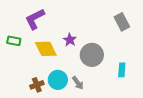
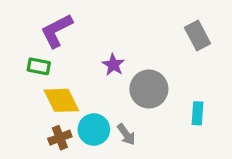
green rectangle: (14, 41) -> (39, 66), moved
yellow diamond: (46, 49) -> (61, 100), moved

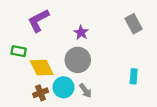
purple star: (113, 65) -> (81, 33), moved
green rectangle: (39, 66) -> (19, 51), moved
gray circle: (149, 89) -> (78, 60), moved

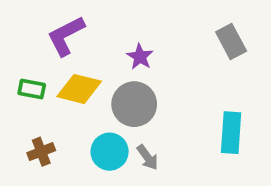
yellow diamond: (42, 68) -> (79, 89), moved, turned -50
cyan rectangle: (134, 76) -> (231, 133), size x1.5
brown cross: (41, 93) -> (41, 152), moved

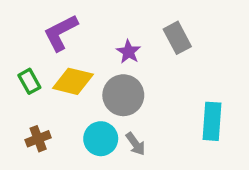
gray rectangle: (231, 41) -> (177, 38), moved
green rectangle: (32, 89) -> (29, 81), turned 50

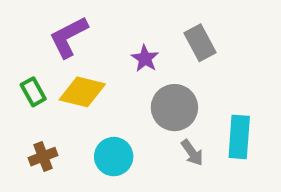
gray circle: (123, 95) -> (174, 108), moved
gray arrow: (135, 144) -> (192, 153), moved

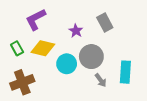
brown cross: (43, 157) -> (22, 82), size x1.6
cyan circle: (114, 157) -> (67, 64), moved

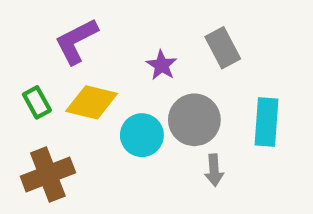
cyan rectangle: (125, 72) -> (267, 122), moved
gray arrow: (101, 80) -> (214, 170), turned 32

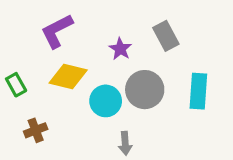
green rectangle: (37, 102) -> (16, 85), moved
gray arrow: (214, 170) -> (125, 143), moved
brown cross: (48, 174) -> (36, 130), size x0.6

